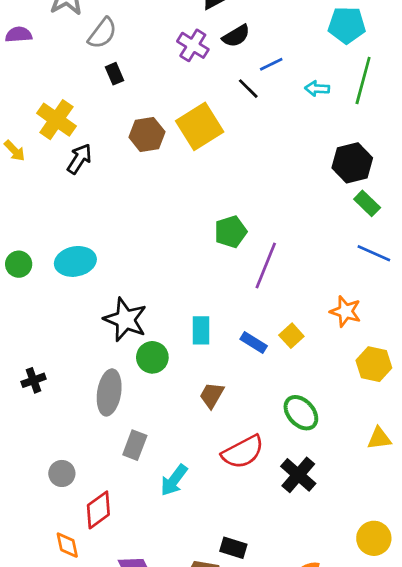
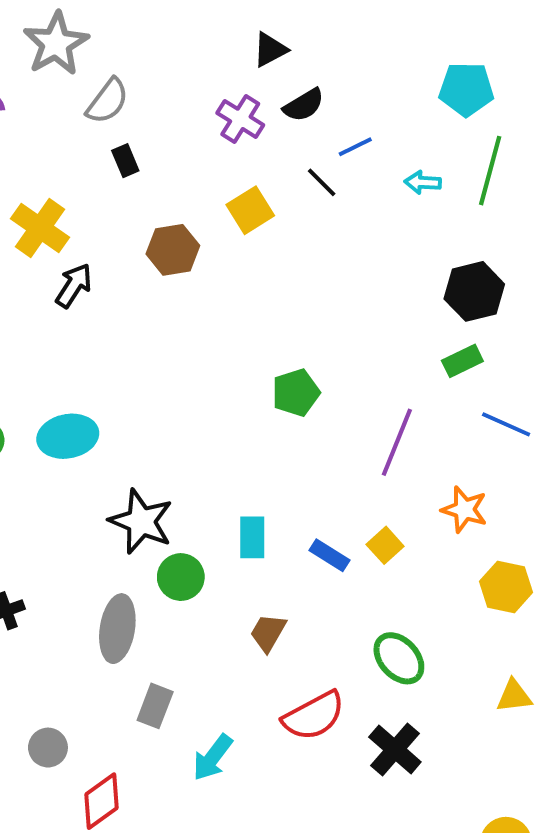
yellow square: (200, 126) -> (250, 210), moved, size x0.7
green rectangle: (367, 203) -> (462, 361), moved, turned -70
purple line: (266, 265) -> (397, 442), moved

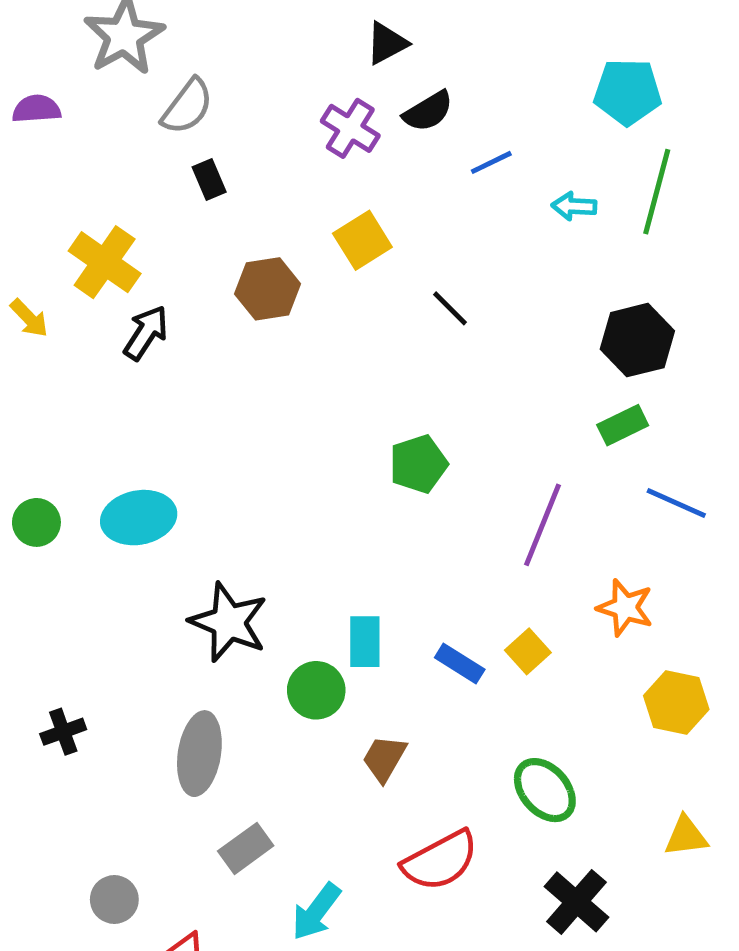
black line: (322, 182) -> (450, 308), moved
green circle: (181, 577) -> (316, 690), moved
gray rectangle: (155, 706) -> (246, 848), turned 33
black cross: (395, 750) -> (576, 902), moved

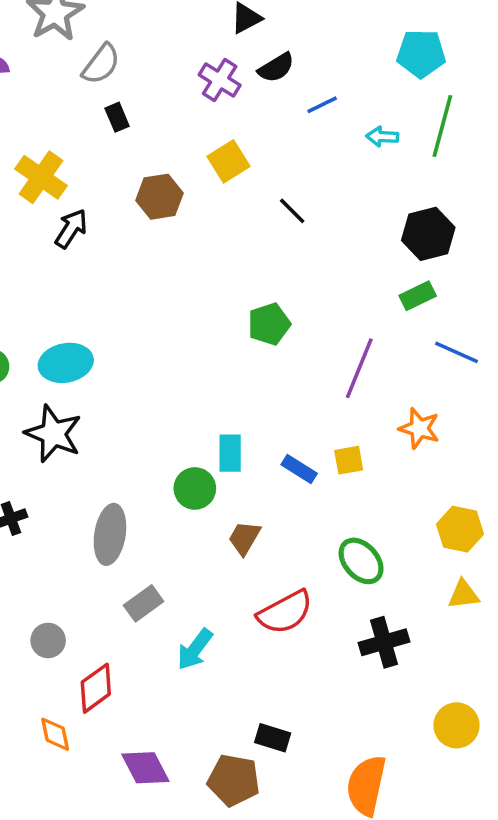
black star: (229, 622) -> (53, 434), moved
yellow square: (528, 651) -> (349, 460), turned 32
yellow hexagon: (676, 702) -> (460, 529), moved
black cross: (576, 902) -> (384, 642), turned 33

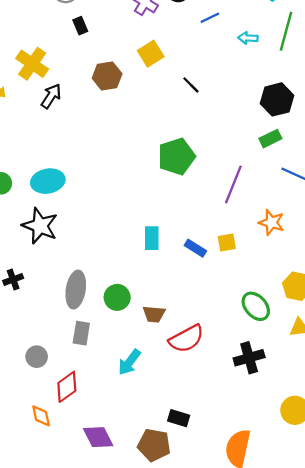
green pentagon: (269, 324) -> (176, 156), size x1.4
green circle: (195, 488) -> (117, 297), moved
brown trapezoid: (244, 538) -> (154, 314), moved, turned -115
green ellipse: (361, 561) -> (256, 306), moved
gray rectangle: (144, 603) -> (81, 333), moved, turned -45

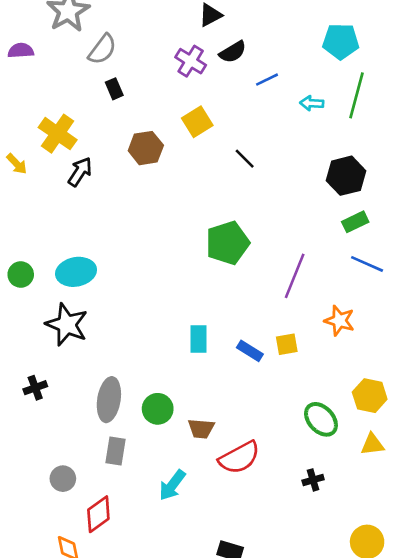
green rectangle: (270, 139) -> (355, 222), moved
black cross: (249, 358) -> (313, 480), size x0.6

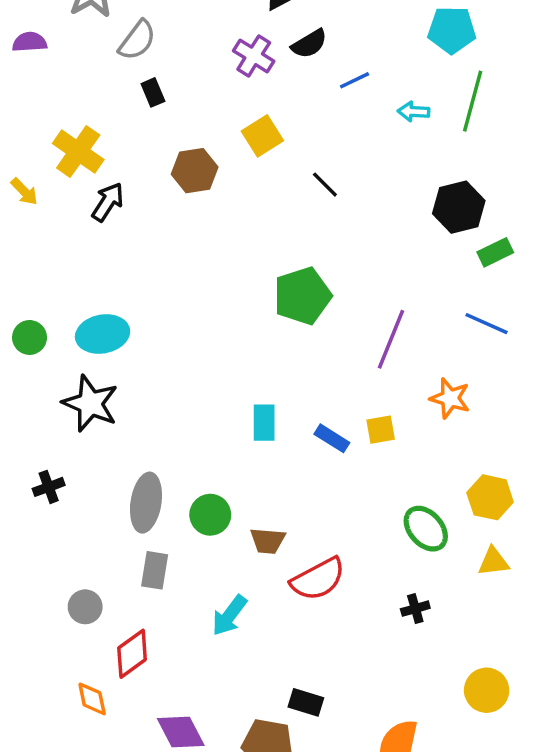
green rectangle: (355, 222) -> (495, 252), moved

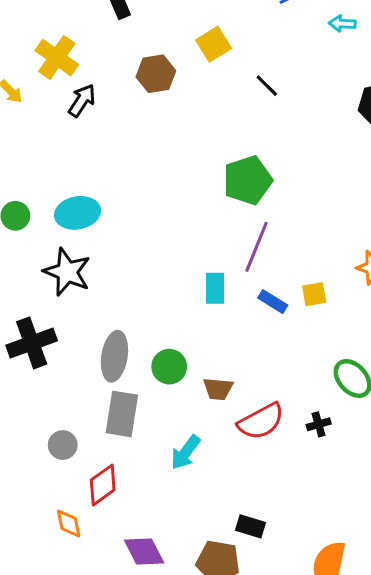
purple line: (391, 339) -> (256, 247), moved
black cross: (49, 487) -> (32, 343), size x1.8
gray rectangle: (155, 570) -> (122, 414), size x1.4
black cross: (415, 609) -> (319, 424), moved

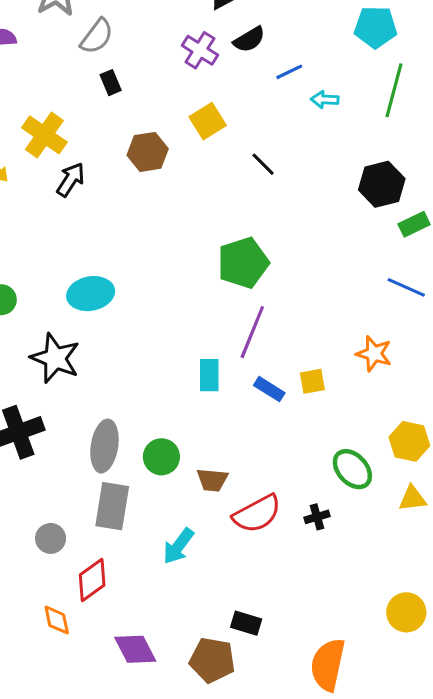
cyan arrow: (342, 24) -> (325, 100), moved
cyan ellipse: (78, 213) -> (91, 294), moved

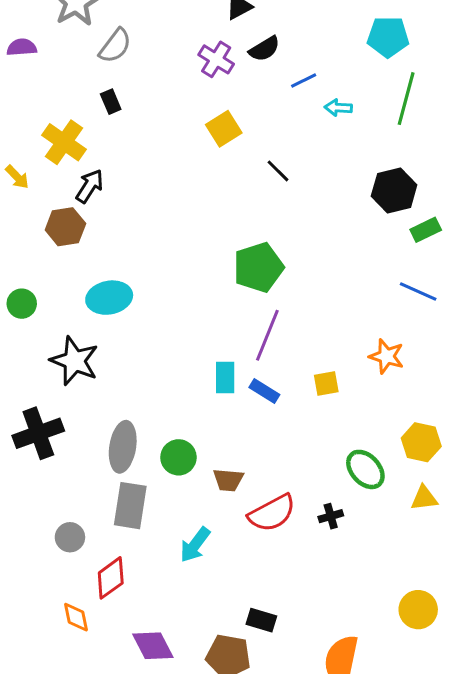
black rectangle: (111, 83) -> (111, 102), moved
brown hexagon: (148, 152) -> (65, 227), moved
blue rectangle: (269, 389) -> (264, 391), moved

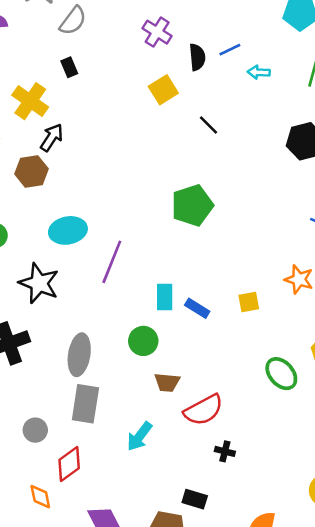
black semicircle: (264, 49) -> (197, 57), moved, turned -64
purple line: (267, 335) -> (112, 262), moved
green circle: (178, 457) -> (143, 341), moved
black cross: (331, 516) -> (225, 451), moved, turned 30

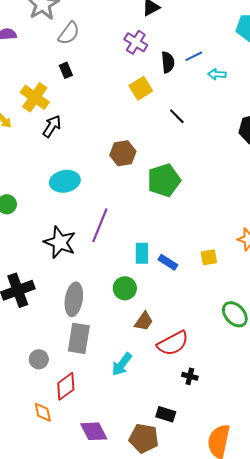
brown hexagon: (32, 171) -> (123, 153), moved
cyan ellipse: (68, 230) -> (65, 181), moved
black star: (39, 283) -> (60, 242), moved
brown trapezoid: (167, 382) -> (144, 321), turned -60

